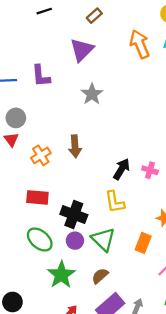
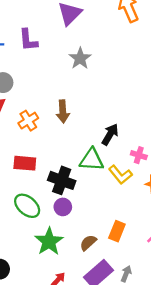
pink cross: (150, 170) -> (139, 155), moved
yellow L-shape: (115, 202) -> (120, 175), moved, turned -30
green triangle: (103, 239) -> (92, 160), moved, turned -40
orange rectangle: (143, 243) -> (117, 231), moved

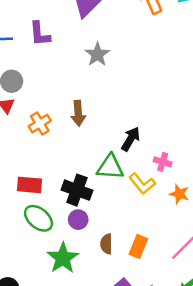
red rectangle: (25, 163) -> (30, 185), moved
brown semicircle: (88, 243) -> (106, 244), moved, turned -48

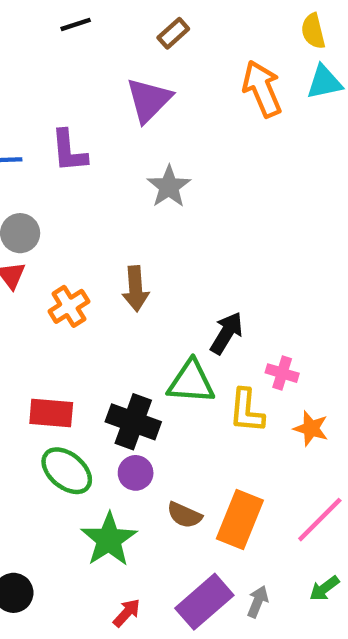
yellow L-shape: (142, 184) -> (247, 411), turned 44
brown semicircle: (106, 244) -> (184, 515), turned -66
orange rectangle: (138, 246) -> (240, 520), size x1.4

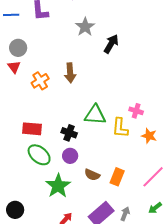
black arrow: (227, 333) -> (111, 44), moved
black cross: (133, 422) -> (69, 133), size x0.7
orange rectangle: (240, 520) -> (117, 177), size x0.7

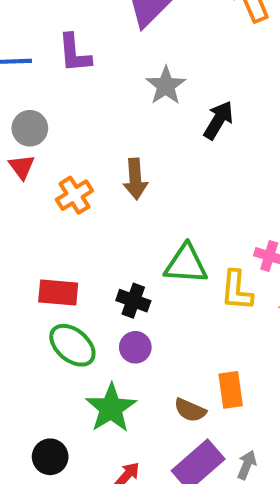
brown semicircle: (92, 175) -> (190, 410), moved
orange rectangle: (117, 177) -> (231, 390), turned -30
black circle: (15, 210) -> (50, 457), moved

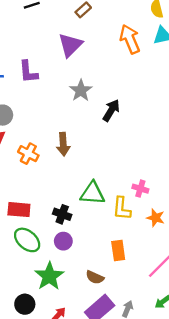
orange cross: (74, 195) -> (28, 154), turned -30
orange rectangle: (231, 390) -> (118, 250), moved
black circle: (50, 457) -> (25, 304), moved

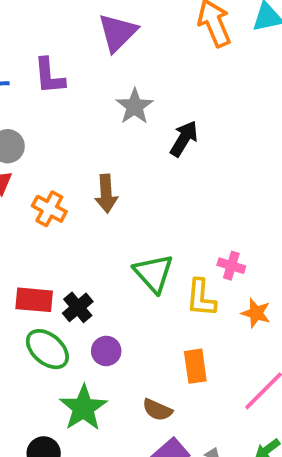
green triangle: (93, 193) -> (154, 273), turned 44
black cross: (62, 214) -> (78, 307), moved, turned 30

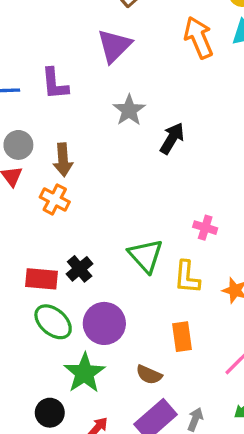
brown arrow: (106, 194) -> (63, 160), moved
pink cross: (231, 266) -> (205, 228), moved
black cross: (78, 307) -> (80, 269), moved
purple circle: (106, 351) -> (104, 323), size x1.6

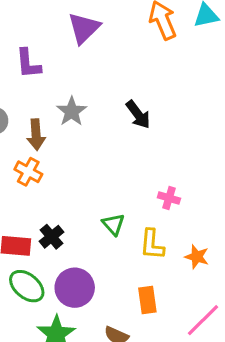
gray star: (129, 110) -> (72, 111), moved
black arrow: (172, 138) -> (138, 115), turned 112
green triangle: (146, 256) -> (113, 224), size x0.7

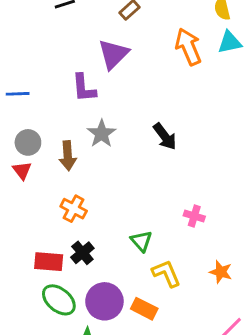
purple L-shape: (28, 64) -> (84, 88), moved
orange cross: (28, 172) -> (74, 209), moved
yellow L-shape: (152, 244) -> (166, 273), moved, turned 152
orange rectangle: (147, 300) -> (144, 309), moved, turned -55

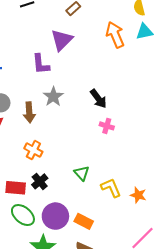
pink cross: (194, 216) -> (107, 126), moved
yellow L-shape: (166, 273) -> (111, 188), moved

